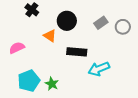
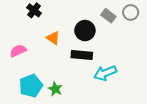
black circle: (67, 21) -> (85, 31), moved
gray rectangle: (101, 23) -> (108, 16), moved, turned 72
gray circle: (123, 27) -> (131, 12), moved

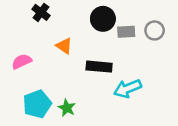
gray circle: (131, 12) -> (155, 30), moved
gray rectangle: (108, 16) -> (126, 32), moved, turned -40
black circle: (85, 31) -> (103, 19), moved

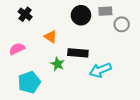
black cross: (41, 12) -> (25, 14), moved
gray rectangle: (126, 32) -> (105, 11), moved
green star: (67, 108) -> (58, 64), moved

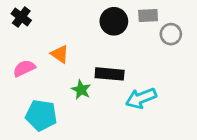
black cross: (25, 14) -> (21, 17), moved
orange triangle: (50, 37) -> (60, 54), moved
cyan pentagon: (29, 82) -> (41, 115), turned 30

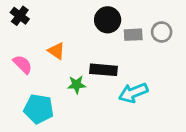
gray rectangle: (148, 16) -> (133, 35), moved
pink semicircle: (24, 68) -> (23, 64), turned 70
green star: (81, 90) -> (77, 85), turned -30

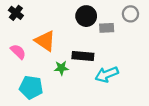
gray circle: (162, 32) -> (130, 14), moved
orange triangle: (56, 51) -> (45, 41), size x1.5

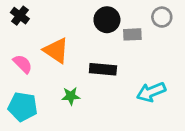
green star: (61, 68) -> (71, 96), moved
cyan arrow: (107, 74) -> (151, 92), moved
cyan pentagon: (31, 87) -> (23, 107), moved

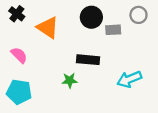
orange triangle: (56, 50) -> (48, 28), moved
green star: (71, 96) -> (70, 80), moved

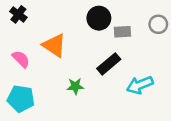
gray circle: (138, 15) -> (158, 24), moved
orange triangle: (48, 28) -> (54, 45), moved
black rectangle: (88, 60) -> (109, 64), moved, turned -45

